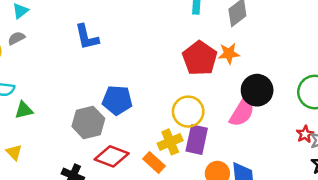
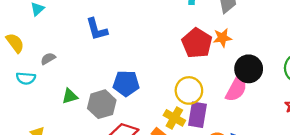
gray semicircle: (16, 38) -> (48, 59), moved
green triangle: (24, 110) -> (70, 96), moved
yellow cross: (170, 142) -> (174, 118), turned -35

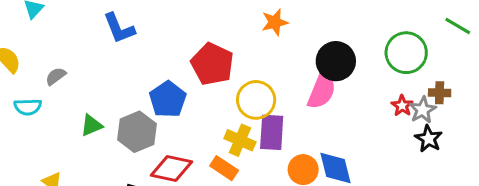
orange star: (222, 38) -> (275, 22), moved
red pentagon: (197, 43) -> (212, 64), moved
blue pentagon: (126, 83) -> (168, 99), turned -30

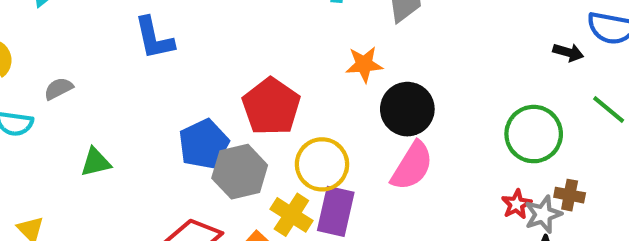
black circle: (336, 61) -> (407, 109), moved
gray hexagon: (137, 132) -> (240, 172), moved

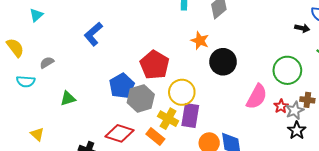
blue L-shape: (154, 38) -> (93, 34), turned 65
orange star: (364, 64) -> (200, 41), turned 30
pink semicircle: (412, 166) -> (257, 97), moved

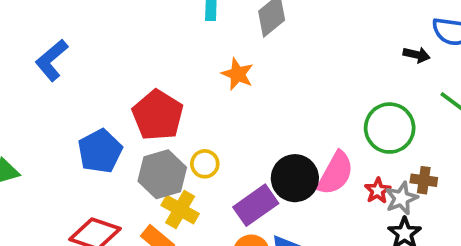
black circle: (223, 62) -> (295, 178), moved
yellow circle: (182, 92) -> (205, 164), size x0.6
gray hexagon: (141, 99) -> (162, 174), moved
purple rectangle: (190, 115) -> (256, 205), moved, turned 45

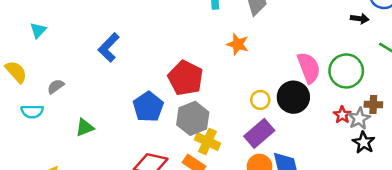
yellow circle: (205, 164) -> (260, 100), moved
pink semicircle: (335, 173) -> (309, 68), moved, turned -44
black circle: (295, 178) -> (293, 97), moved

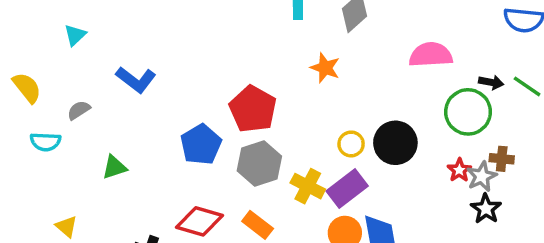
black arrow: (360, 19) -> (491, 82), moved
cyan triangle: (38, 30) -> (75, 35), moved
blue L-shape: (109, 47) -> (136, 80), moved, turned -100
pink semicircle: (309, 68) -> (431, 55), moved, turned -76
yellow cross: (207, 141) -> (308, 186), moved

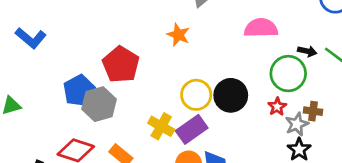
yellow circle: (351, 144) -> (196, 95), size x1.5
gray hexagon: (259, 163) -> (99, 104), moved
red star: (459, 170) -> (277, 107), moved

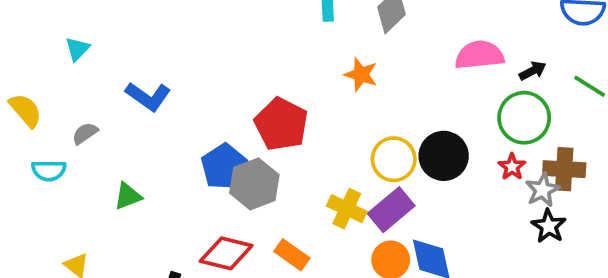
black arrow: (307, 51) -> (533, 71), moved, turned -36
brown cross: (313, 111) -> (564, 169), size x1.5

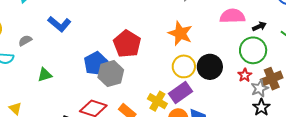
orange star: (361, 74) -> (180, 33), moved, size x1.4
brown cross: (564, 169) -> (272, 79), turned -30
yellow cross: (347, 209) -> (157, 101), moved

